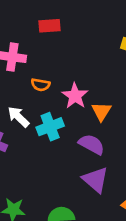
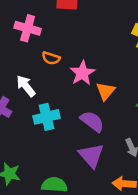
cyan cross: (50, 127) -> (46, 117), moved

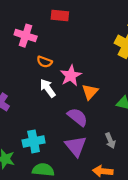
white arrow: (26, 86) -> (48, 88), moved
cyan cross: (46, 117) -> (34, 141), moved

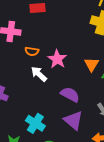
orange triangle: (90, 92) -> (92, 64), moved
cyan cross: (34, 141) -> (35, 123), turned -36

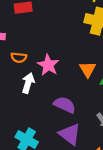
white arrow: (39, 74) -> (28, 83), turned 66

